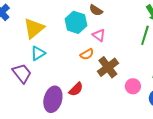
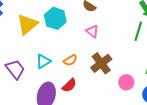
cyan hexagon: (76, 22) -> (55, 18), moved
cyan triangle: (38, 53) -> (43, 61), moved
orange semicircle: (87, 54) -> (70, 60), moved

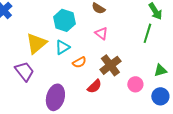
yellow triangle: (27, 24) -> (36, 43), moved
cyan triangle: (43, 61) -> (62, 47), moved
red semicircle: (69, 85) -> (94, 86), moved

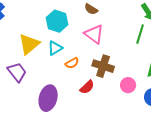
pink triangle: (101, 33) -> (94, 34), size x1.5
brown cross: (110, 65) -> (103, 66), turned -35

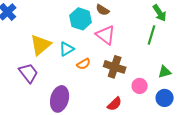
cyan hexagon: (57, 21) -> (81, 19), moved
red semicircle: (87, 87) -> (115, 104), moved

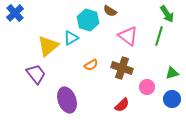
pink triangle: (106, 35) -> (128, 36), moved
cyan triangle: (67, 49) -> (71, 38), moved
purple ellipse: (60, 99) -> (67, 100), turned -35

